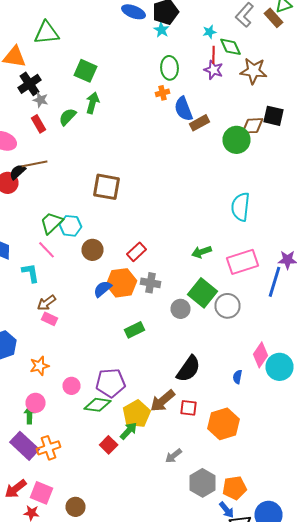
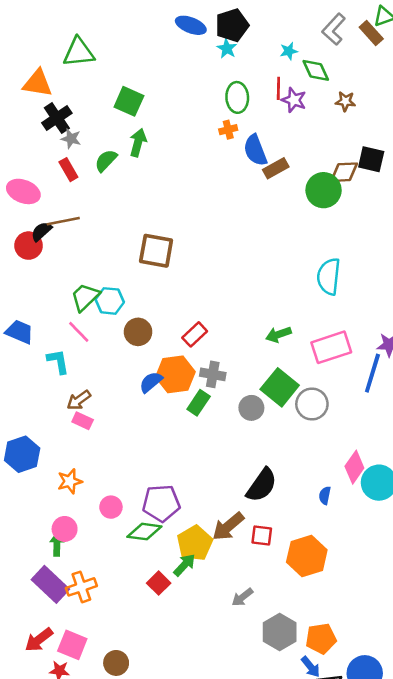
red line: (214, 55) -> (278, 88), moved
brown star: (254, 71) -> (345, 101), size x0.6
green rectangle: (134, 330) -> (199, 403), moved, turned -30

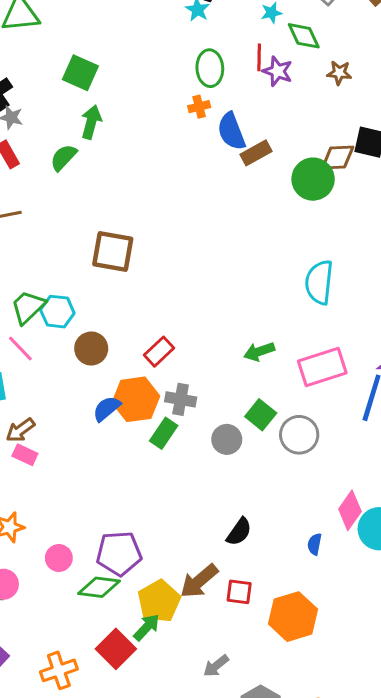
green semicircle: (106, 161) -> (63, 157), moved
green square: (280, 387) -> (261, 415), size x0.7
black semicircle: (262, 485) -> (239, 532), size x0.7
red square: (159, 583) -> (116, 649), size x1.4
orange cross: (81, 587) -> (59, 670), moved

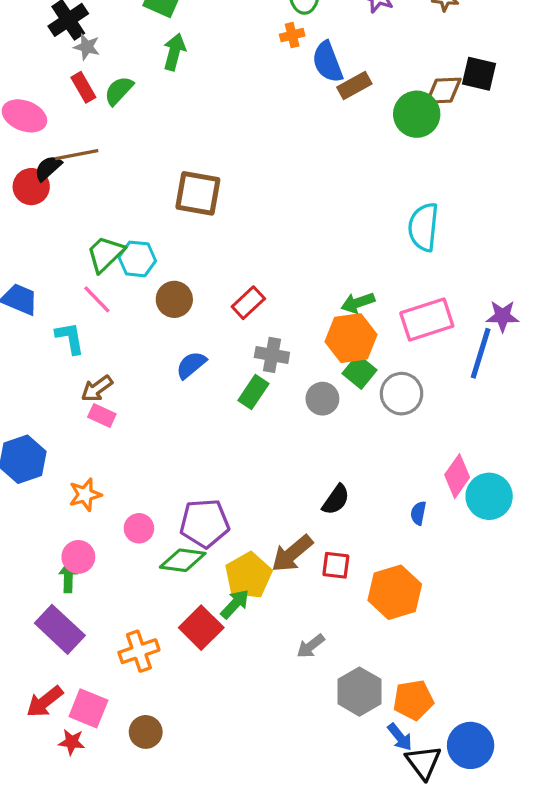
green semicircle: (63, 157) -> (119, 91), moved
orange hexagon: (136, 399) -> (351, 338), moved

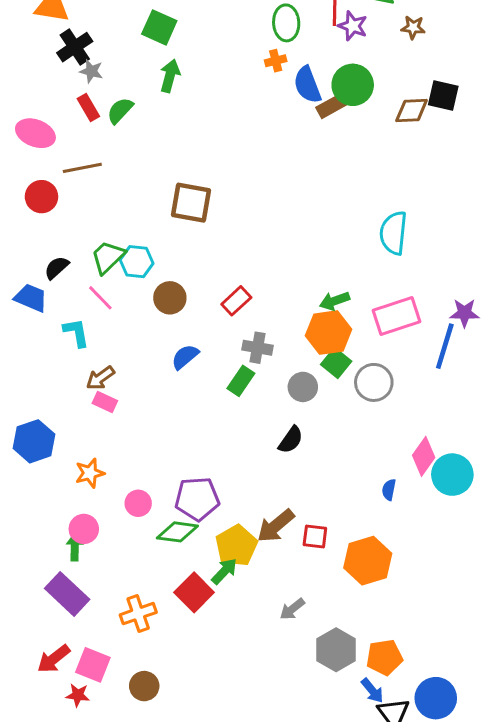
green circle: (417, 114) -> (353, 85), moved
black semicircle: (48, 168) -> (57, 268), moved
black semicircle: (336, 500) -> (291, 440), moved

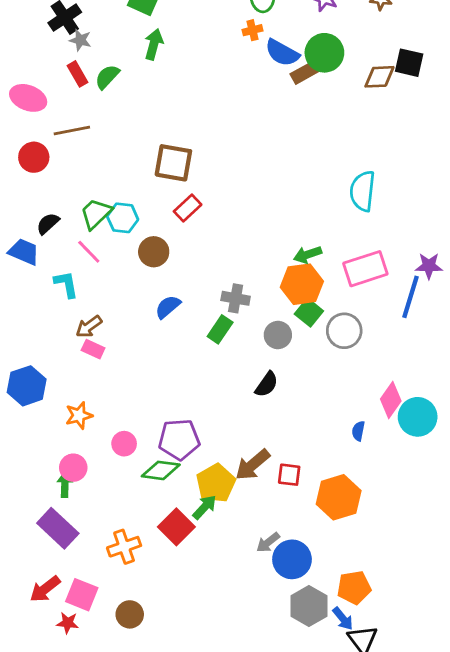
blue semicircle: (307, 85) -> (282, 53), turned -40
red rectangle: (236, 301) -> (188, 208), moved
gray hexagon: (336, 650) -> (309, 606), moved
blue circle: (436, 698) -> (292, 559), moved

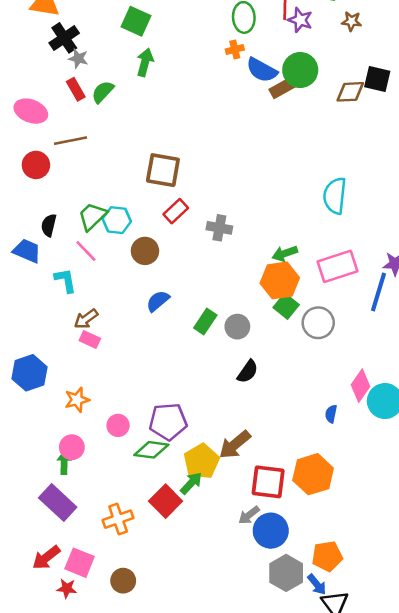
black semicircle: (48, 224) -> (49, 225), turned -35
gray cross: (236, 298) -> (219, 228), moved
gray circle: (278, 335) -> (237, 327), moved
red square: (289, 475) -> (268, 482), moved, size x1.6

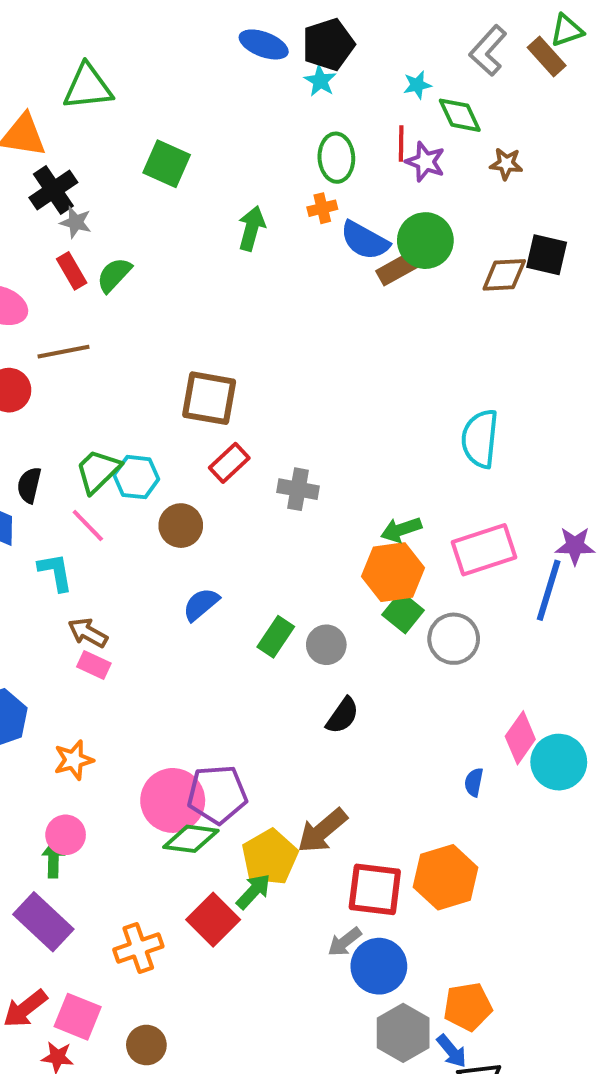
green arrow: (145, 62) -> (252, 228), moved
brown arrow: (86, 319) -> (88, 633), turned 65
pink circle: (118, 425) -> (173, 800), moved, size x1.8

